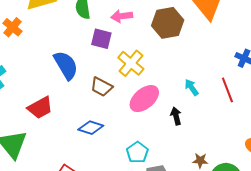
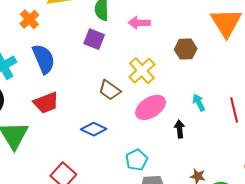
brown hexagon: (168, 23) -> (186, 49), moved, size x0.7
purple square: (101, 39) -> (94, 39), moved
blue semicircle: (66, 65) -> (44, 59), moved

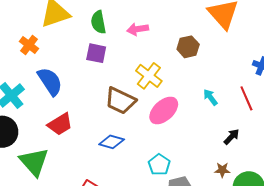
brown trapezoid: (110, 90) -> (120, 101), size x1.4
black arrow: (180, 129) -> (231, 137), moved, turned 60

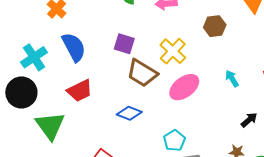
purple square: (96, 53) -> (124, 44), moved

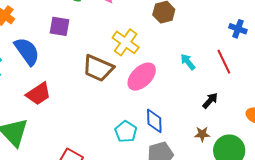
purple square: (124, 44) -> (60, 26), moved
blue diamond: (129, 113) -> (154, 121), moved, turned 75
cyan pentagon: (174, 141) -> (126, 132), moved

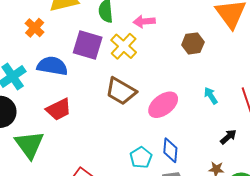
purple square: (60, 26) -> (88, 45), size x1.4
yellow cross: (126, 42) -> (124, 46), moved
blue semicircle: (27, 51) -> (52, 66), turned -52

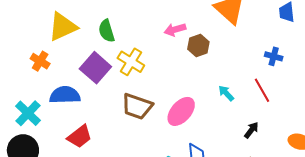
pink arrow: (144, 21) -> (175, 30), moved
purple square: (88, 45) -> (95, 68), turned 36

